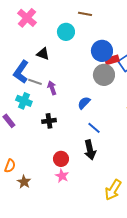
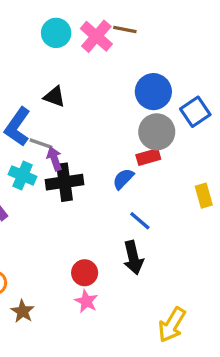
pink cross: (27, 18) -> (96, 36), moved
cyan circle: (66, 32) -> (56, 33), moved
red rectangle: (112, 60) -> (148, 157), moved
purple arrow: (52, 88) -> (54, 159), moved
black cross: (49, 121) -> (64, 182), moved, size x1.5

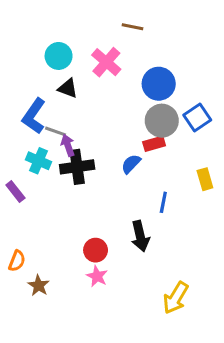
cyan circle: (56, 33) -> (59, 56), moved
pink cross: (96, 36) -> (106, 62), moved
blue square: (195, 112) -> (197, 118), moved
blue line: (140, 221) -> (163, 202), moved, turned 60

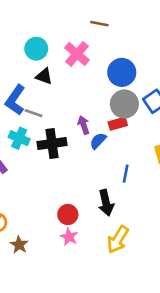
purple arrow: (68, 145) -> (84, 125), moved
yellow arrow: (176, 298) -> (118, 239), moved

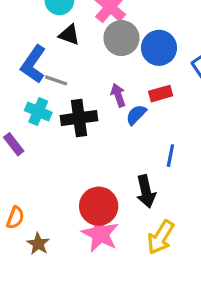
blue circle: (122, 72) -> (159, 48), moved
gray circle: (124, 104) -> (121, 38), moved
red circle: (68, 214) -> (99, 206), size x1.5
pink star: (69, 237) -> (100, 234), size x1.6

